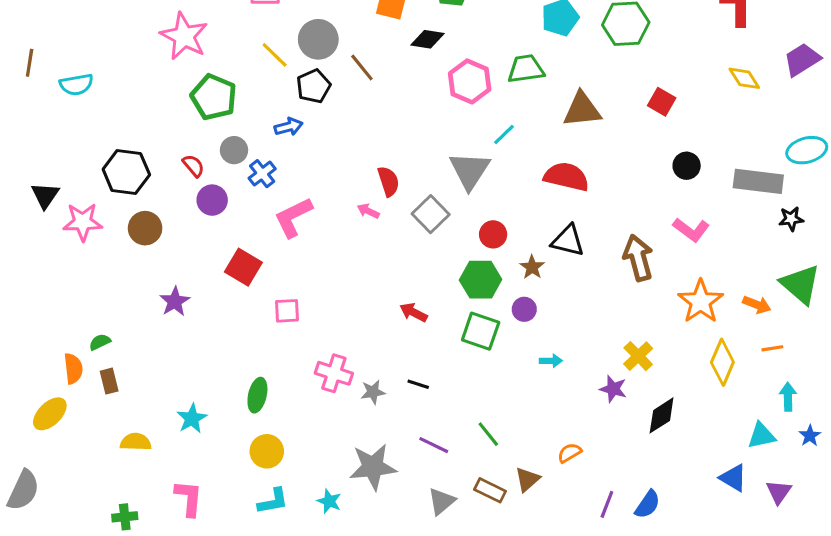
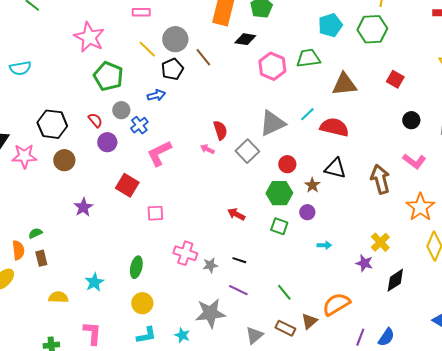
cyan line: (504, 135) -> (307, 114), moved
gray triangle: (470, 170) -> (272, 123), turned 32
green square: (481, 331) -> (279, 226), size x0.7
purple line: (434, 445) -> (238, 290), moved
orange semicircle: (570, 453) -> (336, 304), size x1.8

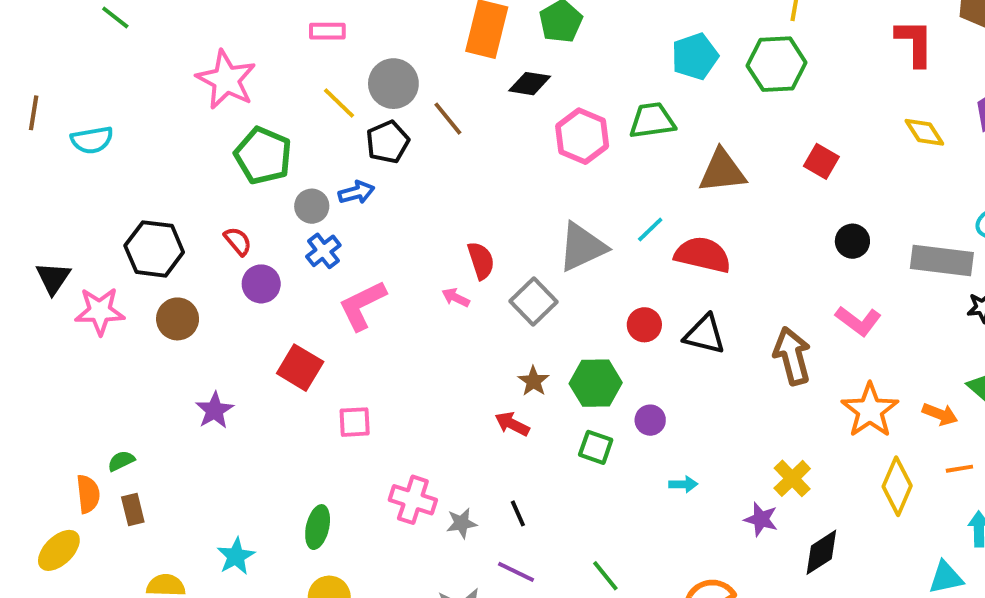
gray circle: (121, 110) -> (312, 206), moved
red circle: (287, 164) -> (644, 325), moved
brown star: (312, 185) -> (533, 381), moved
black line: (239, 260) -> (518, 513), turned 48

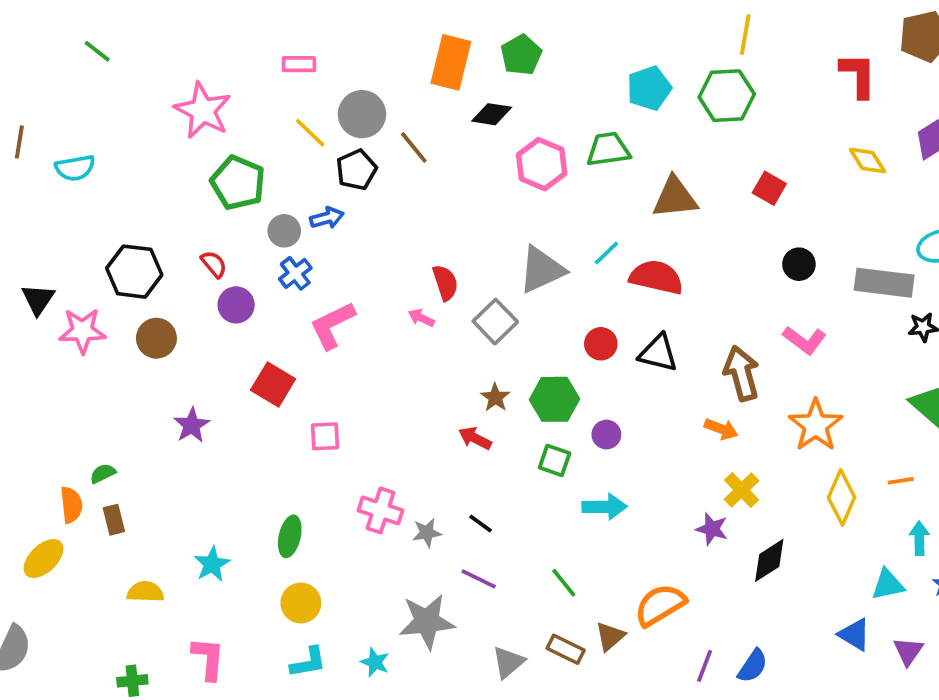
orange arrow: (940, 414) -> (721, 429), moved
cyan arrow: (683, 484) -> (605, 507), moved, size x1.6
black line: (518, 513) -> (480, 523), turned -30

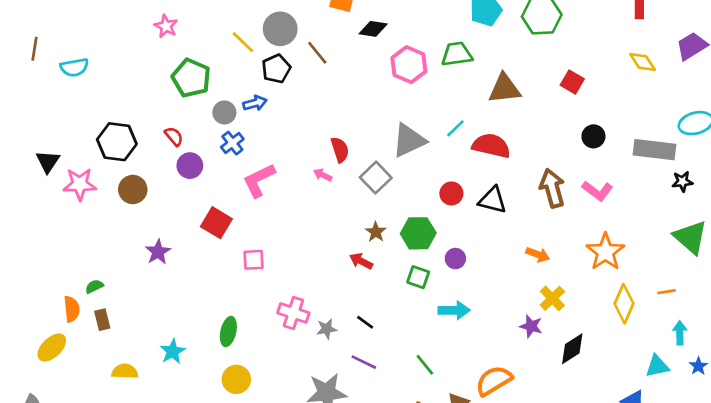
pink star: (203, 110) -> (166, 26), size x0.6
brown arrow: (742, 373) -> (552, 188), moved

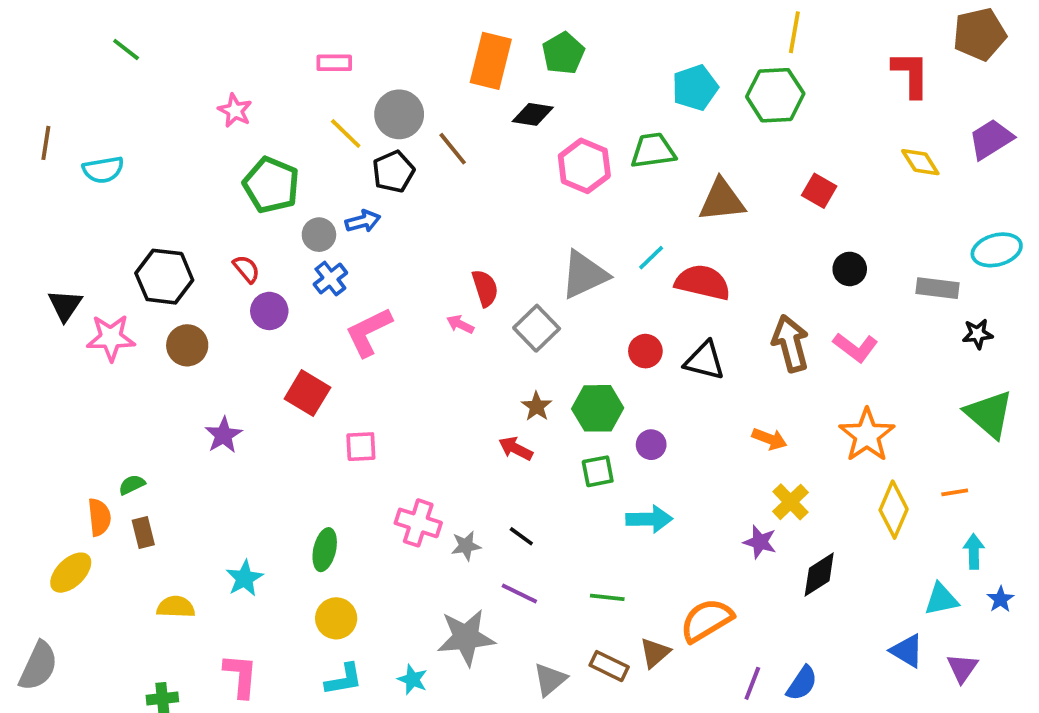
gray rectangle: (655, 150) -> (938, 288), size x0.7
green square: (418, 277) -> (598, 471), turned -30
green line: (425, 365) -> (607, 597), turned -45

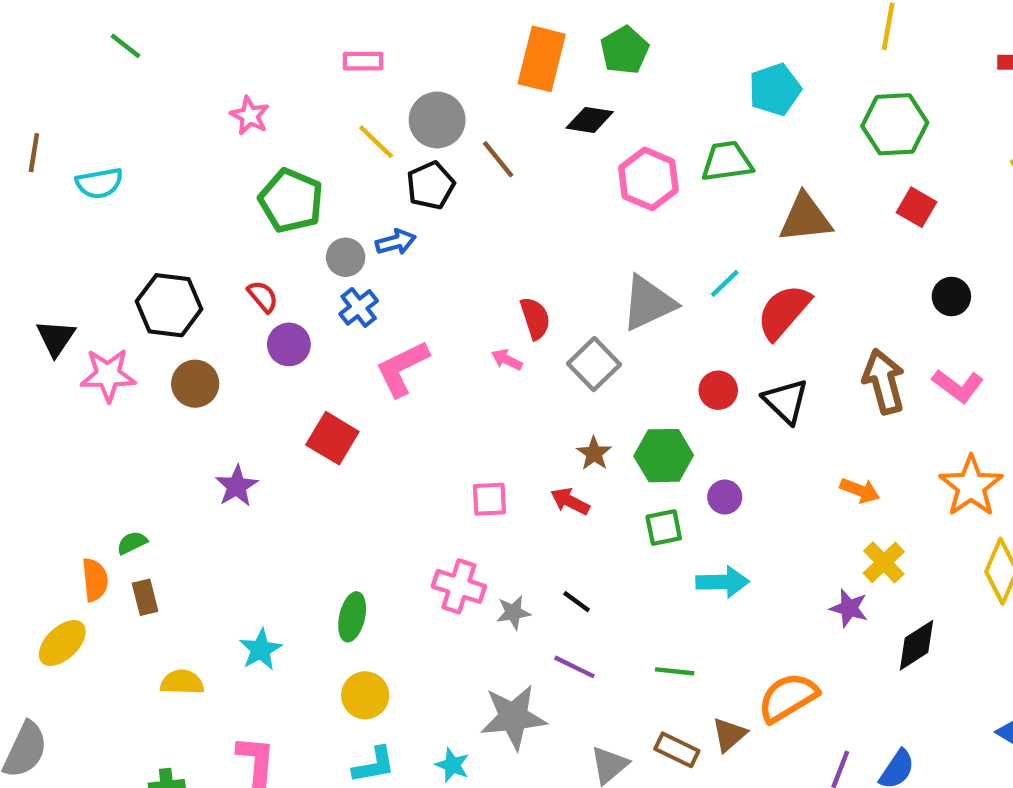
green hexagon: (775, 95) -> (895, 124), moved
red semicircle: (703, 282) -> (784, 312), turned -62
black triangle: (705, 361) -> (786, 401), turned 30
pink square: (361, 447) -> (489, 499), moved

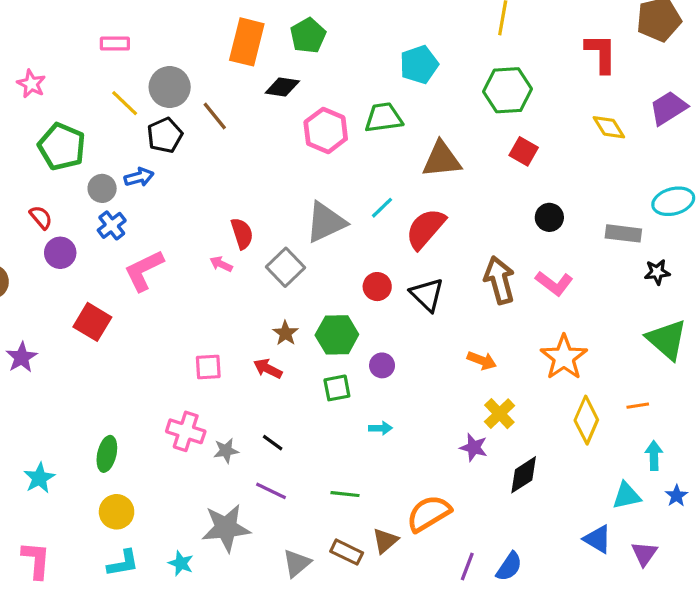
cyan arrow: (723, 582) -> (380, 428), size x0.6

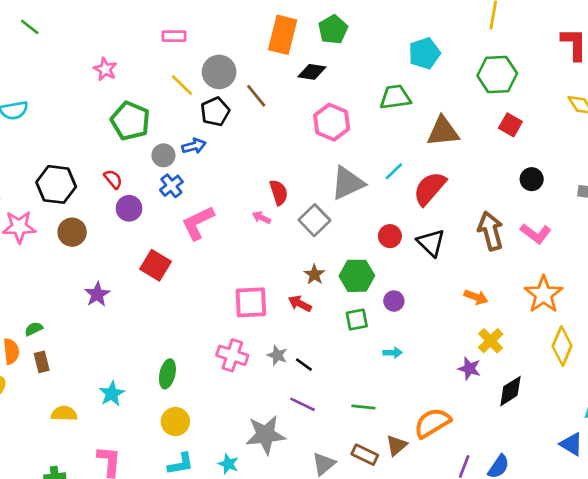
pink hexagon: (326, 130) -> (332, 122), moved
pink square: (208, 367) -> (251, 302), size x1.5
gray star: (226, 451) -> (277, 355), moved, turned 30

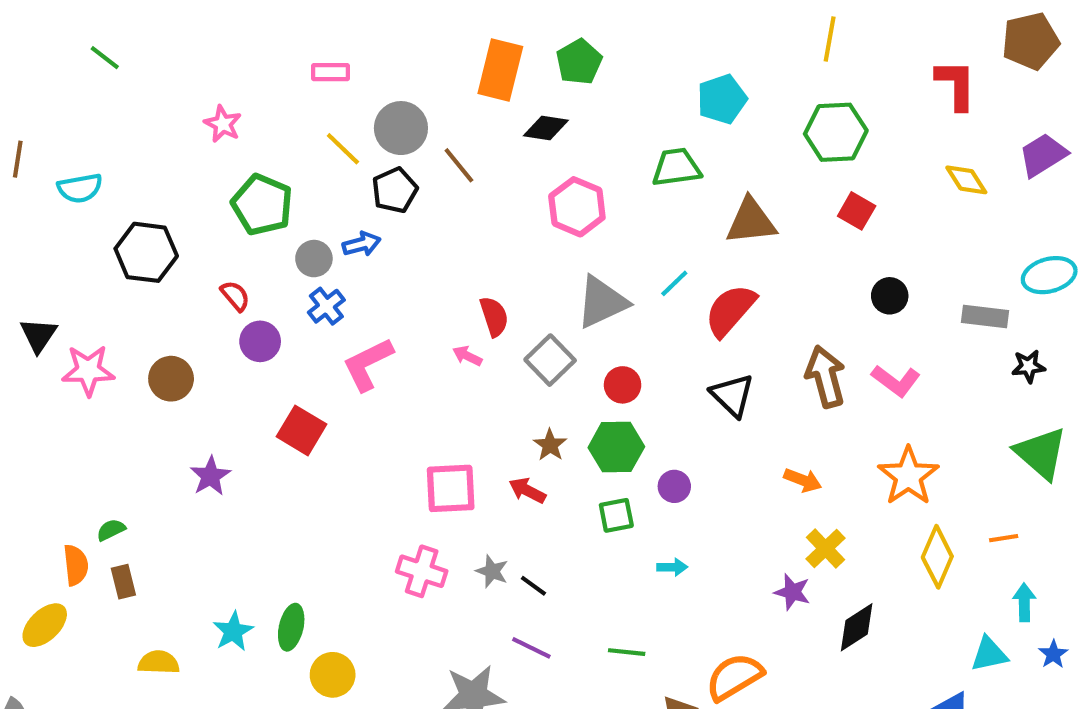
black hexagon: (56, 184) -> (146, 252), moved
red circle: (390, 236) -> (623, 385), moved
green ellipse: (167, 374) -> (291, 627), moved

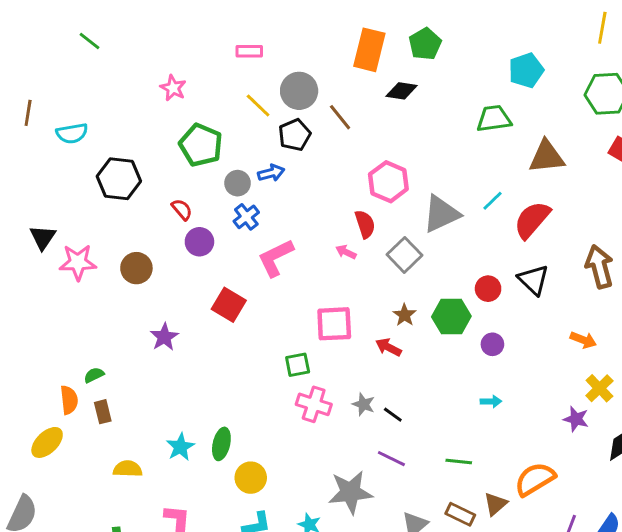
pink hexagon: (577, 207) -> (388, 182), moved
red circle: (623, 385) -> (488, 289), moved
pink square: (451, 488) -> (334, 324), moved
green square: (616, 515) -> (298, 365), moved

